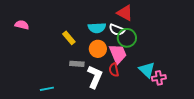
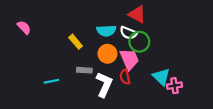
pink semicircle: (22, 25) -> (24, 27), turned 32
cyan line: (47, 89) -> (51, 81), moved

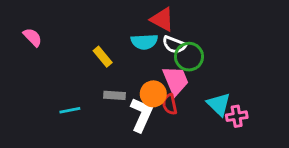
red triangle: (137, 14) -> (162, 19), moved
orange circle: (107, 54) -> (153, 94), moved

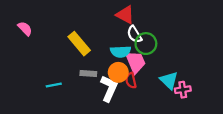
cyan semicircle: (144, 42) -> (121, 52), moved
white semicircle: (174, 45) -> (134, 34), turned 36
yellow rectangle: (103, 57) -> (79, 44), size x1.5

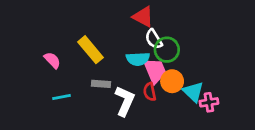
pink semicircle: (25, 29) -> (52, 60), moved
orange circle: (118, 72) -> (172, 81), moved

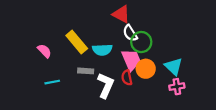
cyan semicircle: (138, 59) -> (102, 50), moved
cyan triangle: (193, 92) -> (174, 67), moved

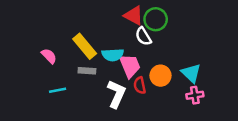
green circle: (141, 42) -> (156, 19), moved
pink trapezoid: (131, 60) -> (130, 66), moved
gray rectangle: (86, 71) -> (87, 71), moved

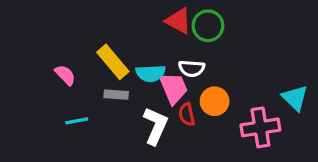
white semicircle: (143, 36) -> (192, 68), moved, turned -54
cyan triangle: (191, 73) -> (295, 98), moved
pink cross: (195, 95) -> (260, 127), size x1.6

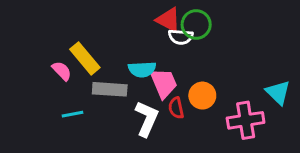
yellow rectangle: (113, 62) -> (85, 58), moved
white semicircle: (192, 68) -> (181, 37), moved
gray rectangle: (116, 95) -> (110, 89), size x1.5

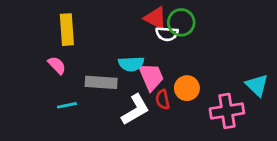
yellow rectangle: (85, 58) -> (67, 30), moved, turned 36
white L-shape: (147, 119) -> (135, 110), turned 36

